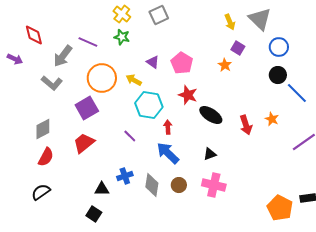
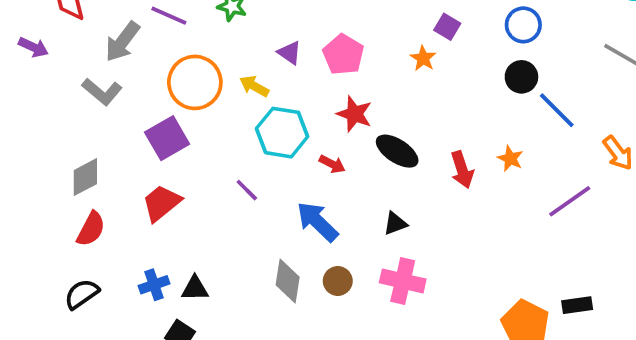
red arrow: (168, 127) -> (332, 164), moved, turned 120
blue cross: (125, 176) -> (154, 285), moved

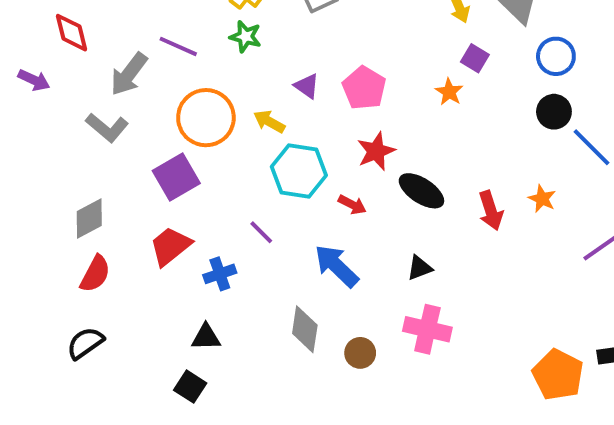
red star: (354, 114) -> (376, 151), turned 30
brown circle: (338, 281) -> (360, 353), moved
blue cross: (154, 285) -> (220, 274), moved

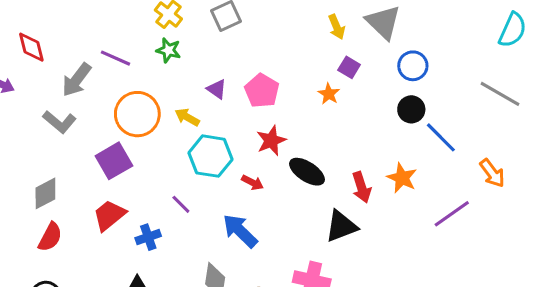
orange star: (542, 199) -> (402, 178), size x1.4
black triangle: (419, 268) -> (341, 226), moved, size x1.6

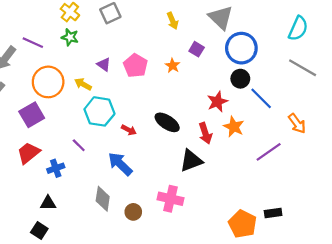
yellow arrow: (337, 27) -> (173, 21), moved
cyan semicircle: (512, 30) -> (298, 28), moved
blue circle: (413, 66) -> (241, 48), size x1.5
orange star: (329, 94) -> (173, 66), moved
red star: (271, 141) -> (217, 102), moved

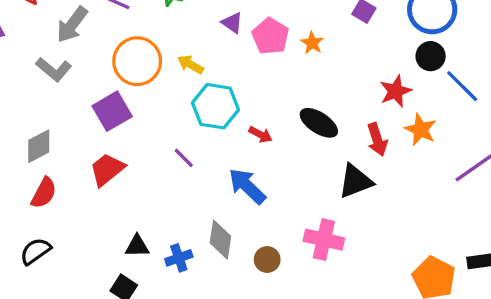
purple triangle: (104, 64) -> (232, 23), moved
orange star: (173, 66) -> (312, 43), moved
blue cross: (56, 168) -> (179, 258), moved

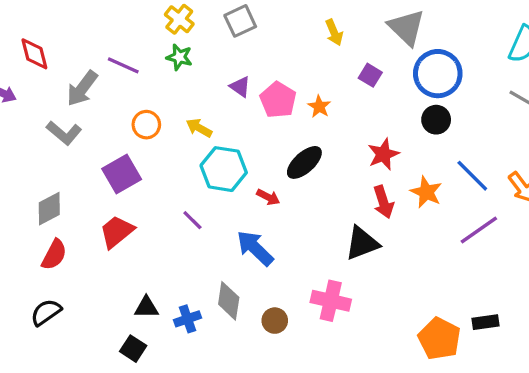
orange circle: (137, 61) -> (146, 125), size x0.6
blue line: (462, 86) -> (472, 176), moved
red star: (396, 91) -> (383, 154), moved
black ellipse: (319, 123) -> (304, 162), moved, turned -75

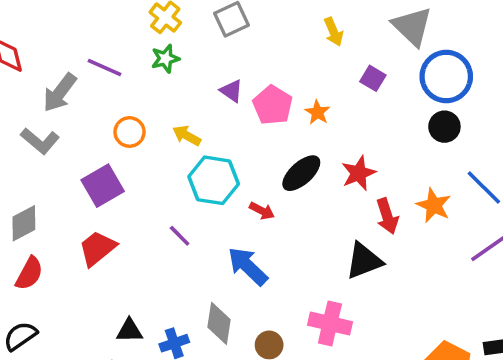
green star: (179, 57) -> (165, 59), turned -30
red star: (383, 154) -> (359, 173), moved

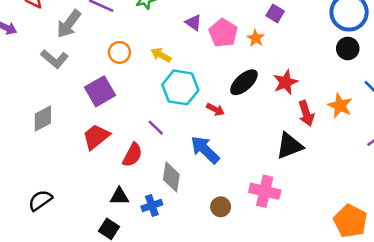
purple square: (373, 78) -> (275, 13), moved
red semicircle: (29, 273) -> (132, 155), moved
gray diamond: (219, 323) -> (171, 177), moved

